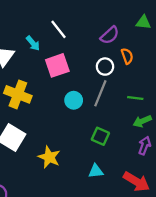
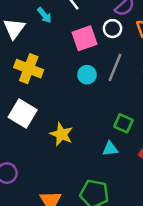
pink square: (57, 65) -> (85, 38), moved
white circle: (105, 67) -> (113, 29), moved
green square: (100, 136) -> (123, 123), moved

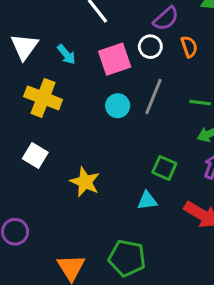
cyan arrow: (44, 15) -> (66, 54), moved
white square: (23, 114) -> (35, 156), size x0.7

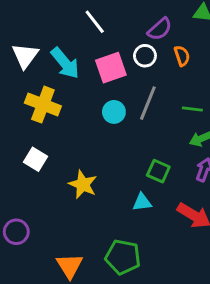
cyan arrow: (66, 54) -> (65, 63), size x1.6

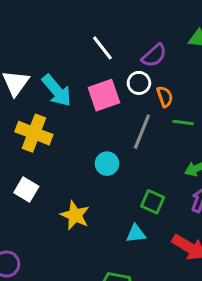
white line: (95, 22) -> (102, 48), moved
orange semicircle: (182, 56) -> (165, 97), moved
green line: (192, 109) -> (183, 122), moved
cyan circle: (114, 112) -> (107, 164), moved

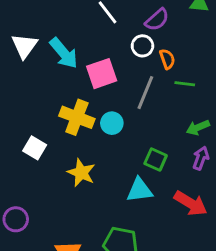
pink square: (104, 95) -> (102, 74), moved
yellow cross: (34, 133) -> (77, 117), moved
cyan triangle: (136, 234) -> (140, 190), size x1.4

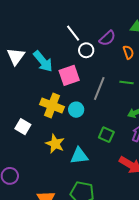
white circle: (142, 46) -> (86, 50), moved
orange semicircle: (167, 59) -> (128, 52), moved
cyan triangle: (140, 190) -> (79, 156), moved

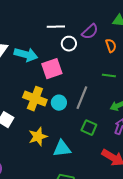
white line: (73, 33) -> (56, 27), turned -54
cyan arrow: (43, 61) -> (26, 55), turned -35
gray line: (99, 88) -> (82, 98), moved
yellow star: (55, 144) -> (38, 137), turned 30

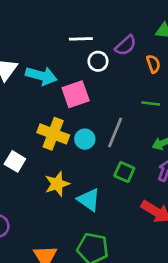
cyan triangle: (62, 149) -> (89, 200), turned 42

